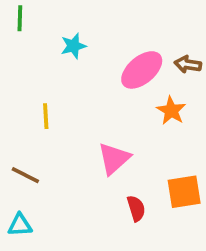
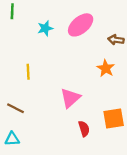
pink ellipse: (142, 70) -> (81, 25), moved

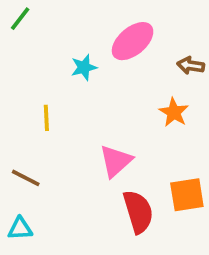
green line: (12, 11) -> (20, 19), turned 35
cyan star: (45, 28) -> (84, 67), moved
red semicircle: (84, 129) -> (138, 212), size x1.6

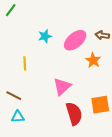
pink ellipse: (133, 41) -> (75, 40), moved
cyan triangle: (20, 229) -> (18, 117), moved

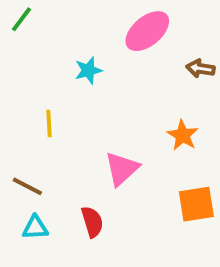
pink ellipse: (75, 40) -> (147, 31), moved
orange star: (93, 60) -> (183, 135), moved
red semicircle: (74, 114) -> (92, 222), moved, size x0.7

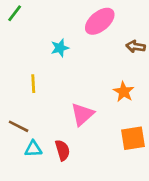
cyan triangle: (35, 228) -> (33, 149), moved

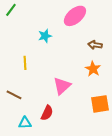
brown arrow: (136, 46) -> (95, 45), moved
cyan triangle: (33, 149) -> (25, 123), moved
red semicircle: (62, 150) -> (47, 113), turned 42

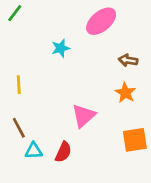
yellow line: (25, 63) -> (19, 85), moved
brown line: (14, 95) -> (19, 128), turned 35
cyan triangle: (25, 123) -> (34, 151), moved

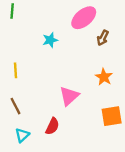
green line: (15, 13) -> (12, 11), turned -32
brown arrow: (128, 60) -> (103, 38), moved, turned -72
cyan triangle: (34, 151) -> (22, 135), moved, turned -40

